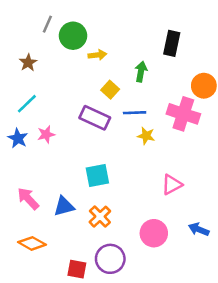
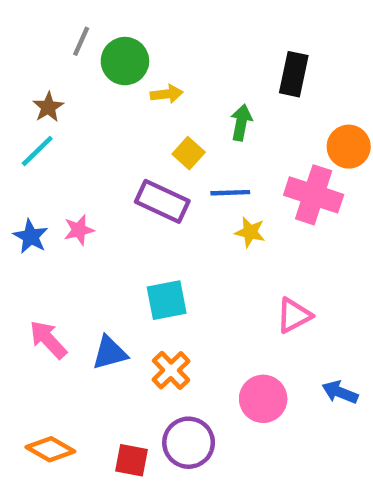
cyan line: (27, 104) -> (37, 151), moved
orange diamond: (32, 243) -> (50, 449), moved

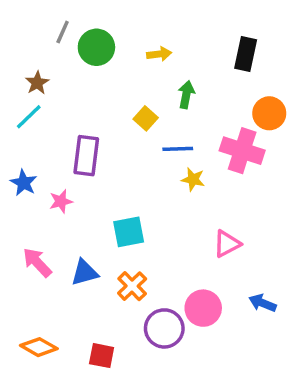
black rectangle: (294, 74) -> (246, 54), moved
yellow arrow: (167, 94) -> (159, 54), moved
purple rectangle: (162, 201) -> (86, 156), moved, turned 72
pink star: (79, 230) -> (61, 201), moved
purple circle: (189, 443) -> (164, 328), moved

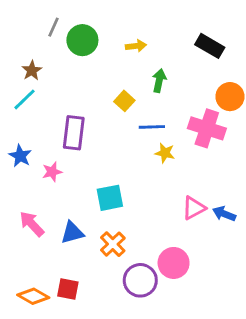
black rectangle: (246, 54) -> (210, 46), turned -72
blue arrow: (262, 303) -> (224, 214), moved
red square: (102, 356) -> (68, 289), moved

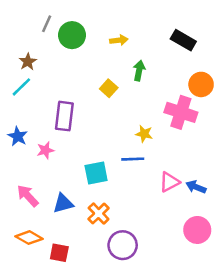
blue line: (152, 127) -> (133, 159), moved
pink circle: (174, 263) -> (197, 230), moved
orange diamond: (33, 296) -> (29, 238), moved

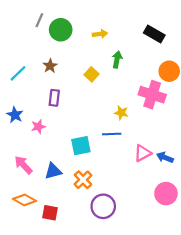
brown star: (28, 62) -> (50, 66), moved
purple rectangle: (64, 116) -> (54, 98), size x0.7

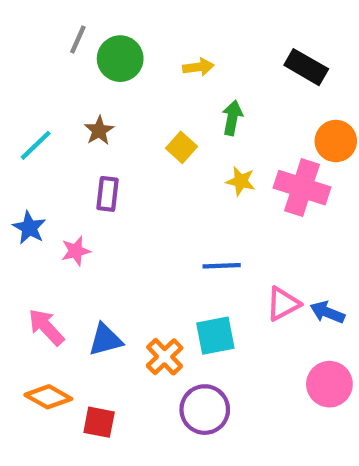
yellow star: (121, 113) -> (241, 181), moved
cyan square: (81, 146) -> (215, 336), moved

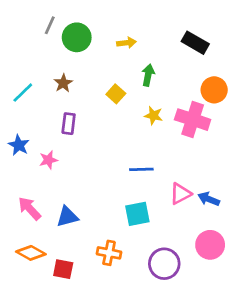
orange cross: (165, 357) -> (109, 253), moved, turned -35
purple circle: (205, 410) -> (164, 264), moved

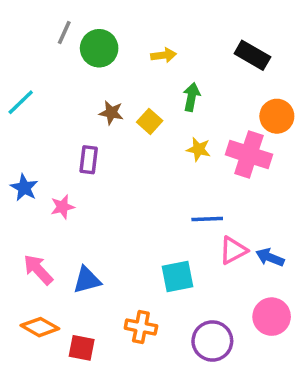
brown star: (63, 83) -> (111, 113), moved, turned -30
cyan line: (23, 93) -> (21, 102), moved
blue line: (141, 169) -> (207, 219), moved

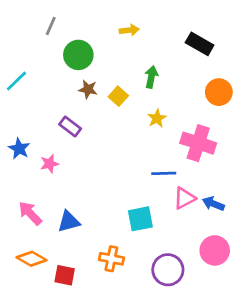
green circle: (99, 48) -> (78, 55), moved
yellow arrow: (164, 55) -> (129, 30), moved
yellow star: (198, 149) -> (157, 118), turned 30
pink cross: (249, 155) -> (198, 143), moved
purple rectangle: (89, 160) -> (70, 127), turned -60

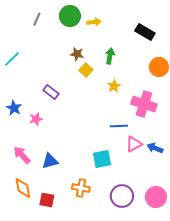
green circle: (78, 55) -> (70, 16), moved
brown star: (88, 89) -> (77, 54), moved
pink circle: (215, 250) -> (156, 197), moved
orange diamond: (32, 259) -> (23, 188), turned 50

